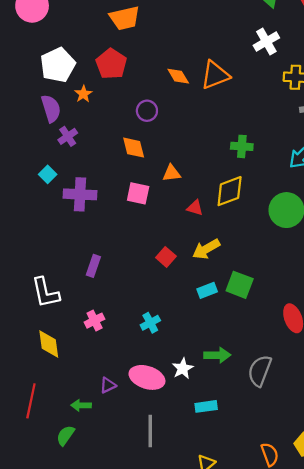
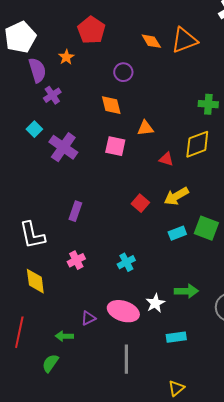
white pentagon: (58, 65) -> (20, 37), moved
purple cross: (80, 194) -> (63, 147), turned 32

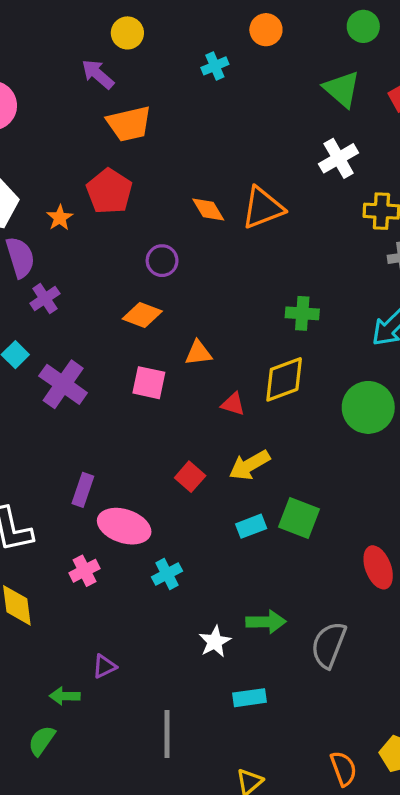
orange star: (66, 57) -> (60, 218), moved
orange diamond: (111, 105) -> (142, 315), turned -55
pink ellipse: (123, 311) -> (124, 526), moved

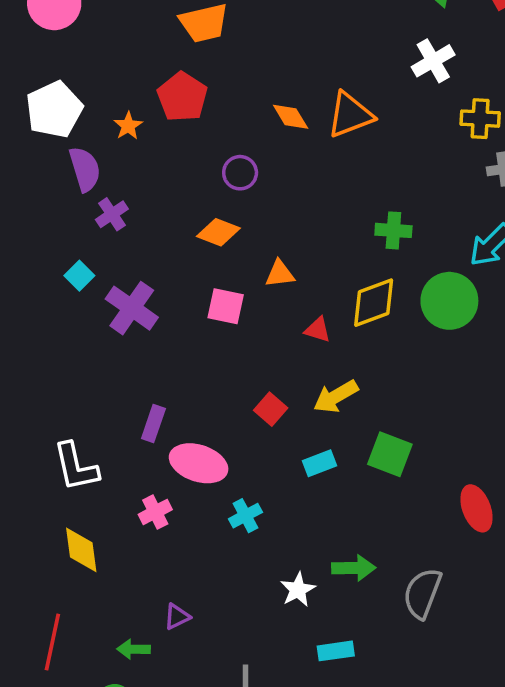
green circle: (368, 407) -> (449, 301), moved
cyan rectangle: (251, 526) -> (319, 463), moved

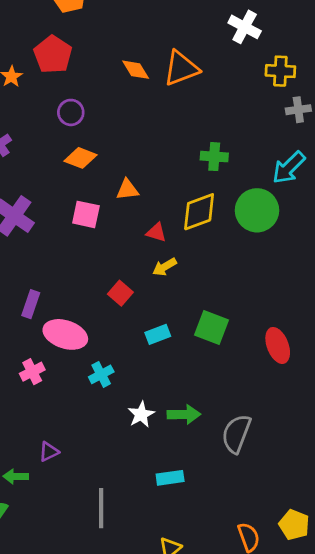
white cross: (433, 61) -> (245, 27), turned -32
purple circle: (240, 173) -> (71, 112), moved
yellow arrow: (336, 396) -> (165, 267), moved, size x0.7
red ellipse: (476, 508) -> (278, 345), moved
white star: (298, 590) -> (141, 414), moved

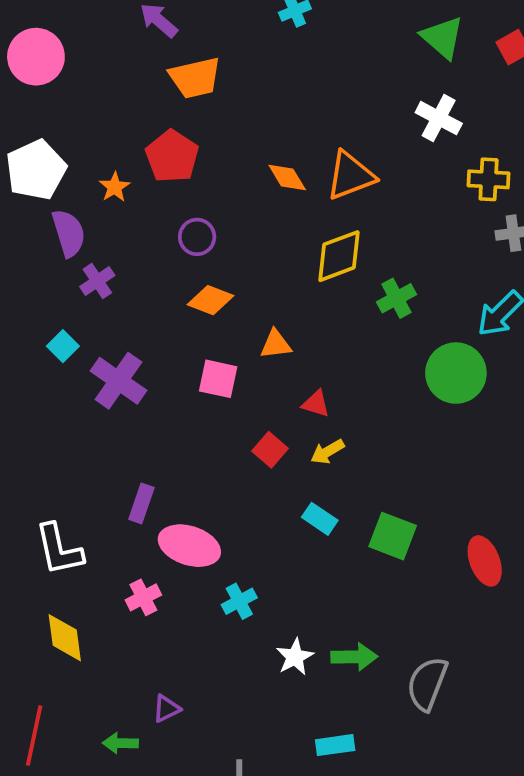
green cross: (214, 157) -> (396, 298), turned -32
yellow diamond: (199, 212) -> (339, 256), moved
red square: (120, 293) -> (270, 450), moved
cyan rectangle: (158, 334) -> (320, 519), moved, turned 55

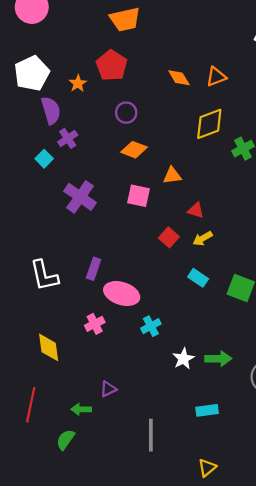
orange triangle: (350, 176) -> (216, 77), size x0.7
cyan square: (63, 346) -> (44, 159), moved
white L-shape: (59, 549) -> (44, 276), moved

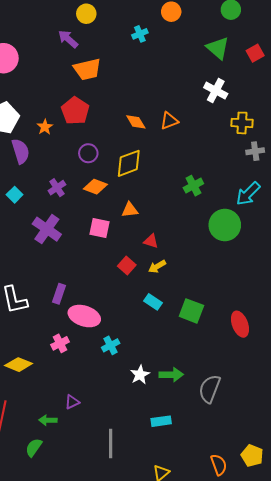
yellow diamond: (209, 124) -> (129, 163), moved
purple cross: (68, 138) -> (57, 188), moved
yellow diamond: (49, 347) -> (19, 365), turned -60

